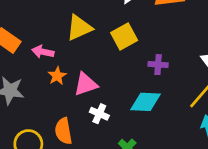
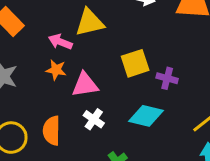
yellow square: (124, 36) -> (135, 63), moved
pink arrow: (43, 52) -> (60, 42), moved
orange star: (57, 76) -> (56, 70), turned 30

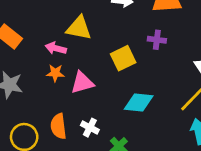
yellow triangle: (90, 22) -> (79, 28), turned 32
purple cross: (167, 78) -> (157, 40), moved
white cross: (94, 119) -> (90, 128), moved

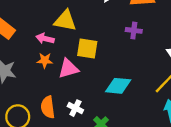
yellow square: (123, 58) -> (87, 48), moved, turned 35

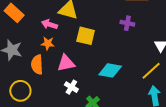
pink triangle: (68, 69) -> (66, 63), moved
orange semicircle: (48, 107) -> (37, 65), moved

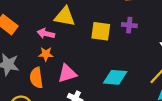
yellow square: (86, 36) -> (101, 31), moved

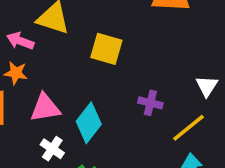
purple cross: (129, 25) -> (150, 103), moved
cyan diamond: (115, 77) -> (89, 123), moved, turned -65

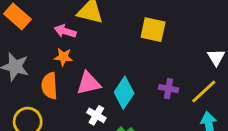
yellow square: (106, 49) -> (153, 30), moved
purple cross: (150, 103) -> (169, 89), moved

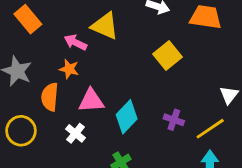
yellow square: (153, 30) -> (168, 56), turned 30
white cross: (96, 115) -> (75, 133), moved

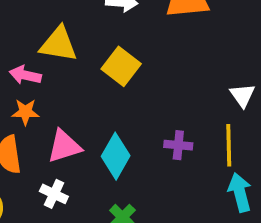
yellow square: (168, 56) -> (121, 66), moved
yellow line: (210, 129) -> (229, 145), turned -44

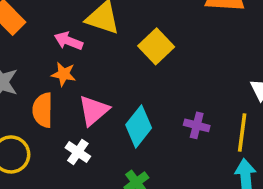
pink triangle: (64, 146) -> (94, 111), turned -32

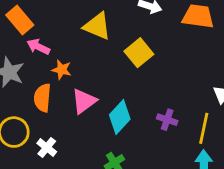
pink arrow: (68, 41) -> (38, 47), moved
white cross: (78, 152) -> (47, 147), moved

